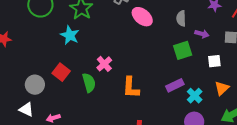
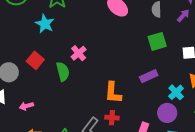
purple arrow: (202, 34) -> (183, 16), moved, turned -64
orange L-shape: (131, 87) -> (113, 93), moved
cyan cross: (195, 96) -> (176, 92), moved

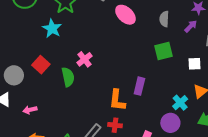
purple rectangle: (149, 76) -> (139, 86), moved, turned -54

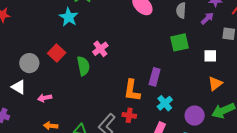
cyan cross: (180, 103) -> (165, 103), moved
purple circle: (170, 123) -> (195, 116), moved

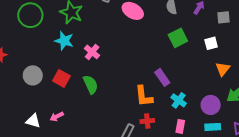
pink cross: (100, 49) -> (92, 52), moved
gray circle: (29, 63) -> (33, 75), moved
purple rectangle: (155, 77) -> (162, 77), turned -36
pink arrow: (45, 98) -> (57, 117), moved

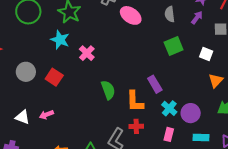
white square: (211, 43) -> (206, 54), turned 32
green semicircle: (91, 84) -> (108, 90), moved
purple circle: (211, 105) -> (191, 113), moved

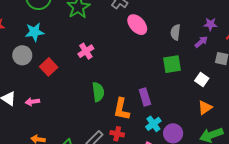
cyan star: (60, 40) -> (34, 32), moved, turned 30

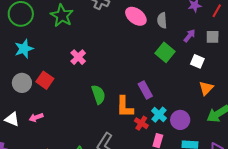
pink ellipse: (137, 25) -> (136, 16), moved
purple arrow: (201, 42) -> (190, 36), moved
gray circle: (22, 55) -> (22, 83), moved
green square: (172, 64) -> (165, 52), turned -30
red cross: (117, 134) -> (141, 123), moved, turned 32

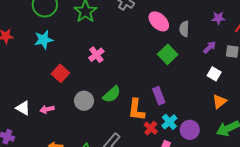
green square: (165, 52) -> (168, 54), moved
gray circle: (22, 83) -> (84, 101), moved
green semicircle: (98, 94) -> (112, 94), turned 60

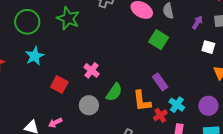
pink cross: (96, 55) -> (92, 70), moved
red cross: (151, 128) -> (160, 115), turned 32
purple circle: (190, 130) -> (208, 106), moved

